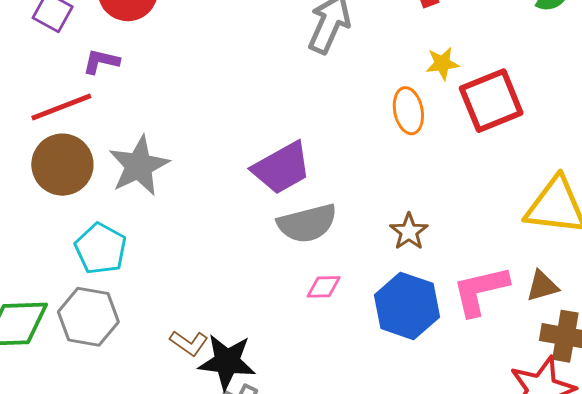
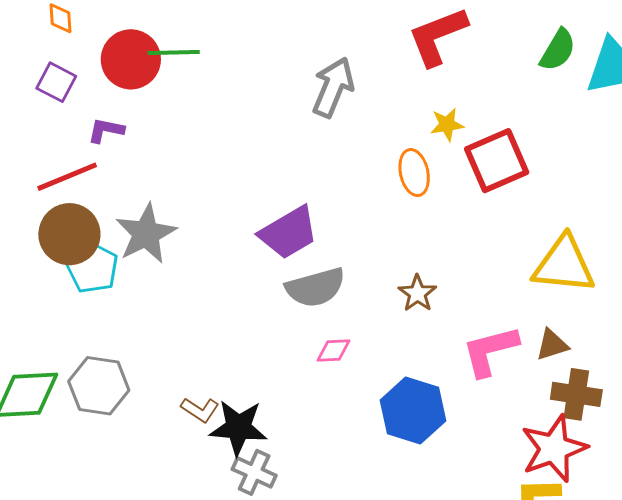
cyan pentagon: (101, 249) -> (92, 268), moved
blue hexagon: (407, 306) -> (413, 411), moved

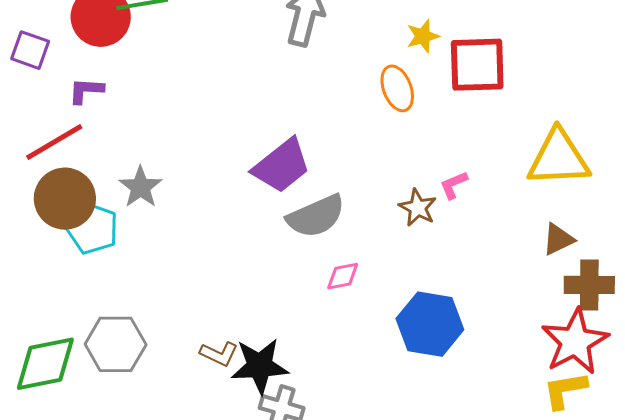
red square: (497, 161) -> (477, 65), turned 30
gray star: (146, 234) -> (140, 187), size x0.7
pink L-shape: (490, 351) -> (454, 185), moved, size x0.5

